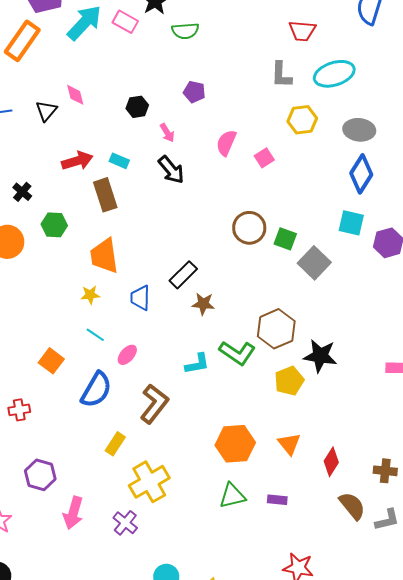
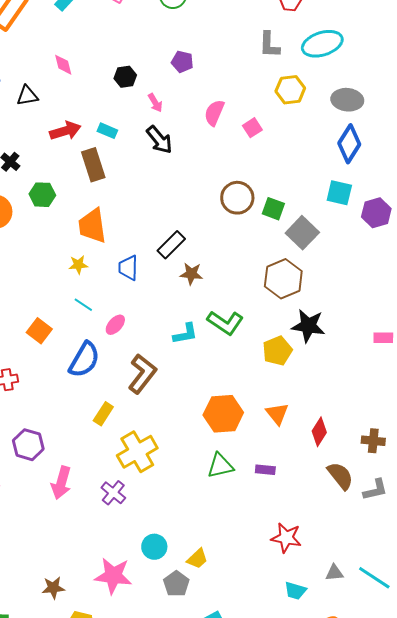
black triangle: (46, 111) -> (27, 96), moved, turned 40
brown hexagon: (276, 329) -> (283, 279), moved

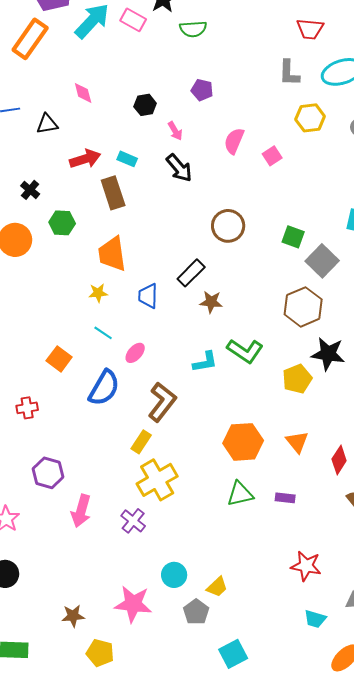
brown circle: (237, 198) -> (228, 226), moved
yellow rectangle: (103, 414) -> (141, 442), moved

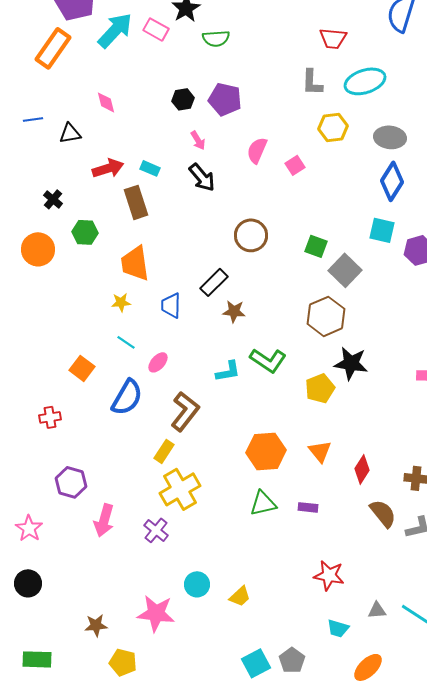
purple pentagon: (202, 90) -> (225, 99), size x1.5
black hexagon: (145, 105) -> (183, 99), moved
gray pentagon: (196, 612) -> (292, 660), moved

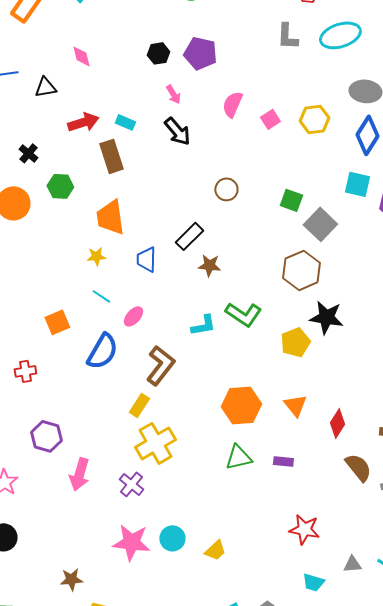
yellow hexagon: (333, 127) -> (314, 119), moved
brown circle: (251, 235) -> (226, 189), size x0.7
orange square: (82, 368) -> (57, 322), turned 30
pink star: (156, 613) -> (131, 542), moved

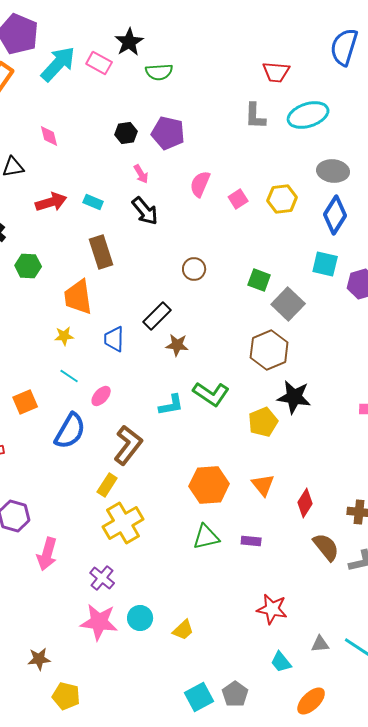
brown rectangle: (111, 156) -> (101, 252), moved
purple cross: (131, 484) -> (102, 578), moved
cyan trapezoid: (313, 582) -> (281, 662), turned 35

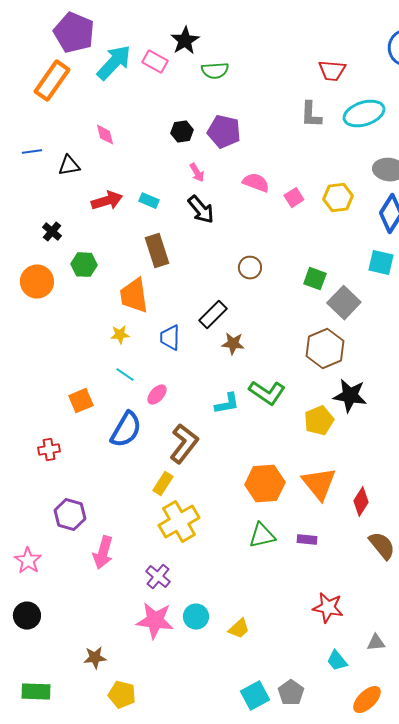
pink semicircle: (200, 184) -> (256, 183), turned 88
orange triangle: (263, 485) -> (319, 484), size x1.5

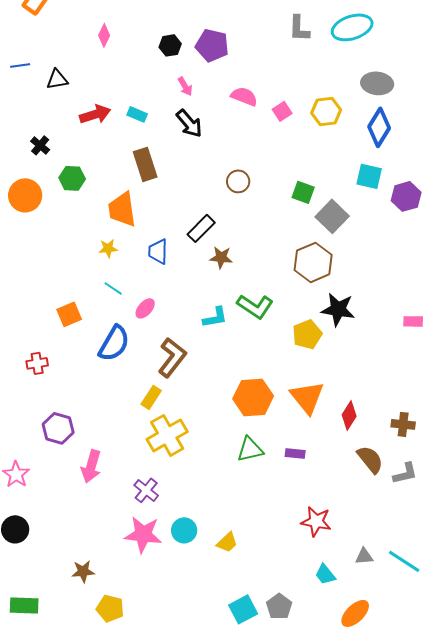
pink diamond: (105, 135) -> (104, 35), moved, turned 40

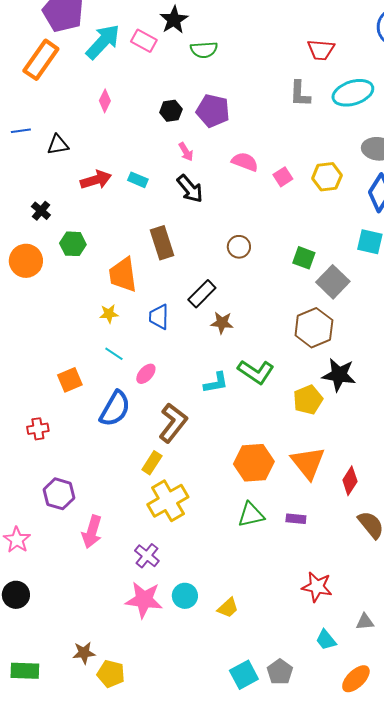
brown rectangle: (145, 164) -> (162, 243), moved
brown star: (83, 571) -> (84, 653), moved

